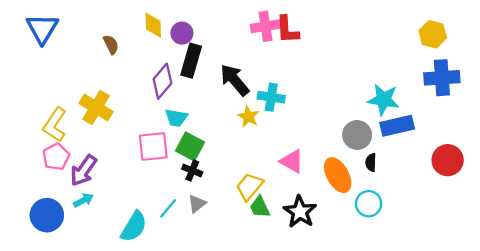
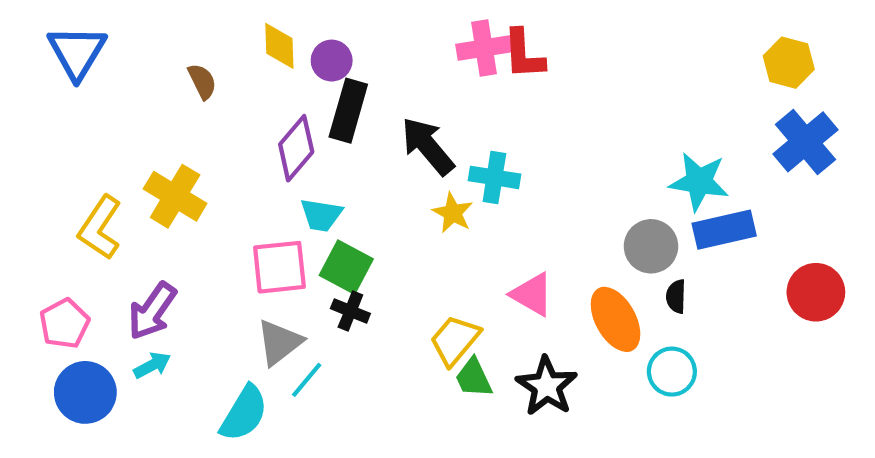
blue cross: (442, 78) -> (805, 142), turned -36
pink pentagon: (56, 157) -> (64, 324), moved
gray triangle: (197, 204) -> (279, 342), moved, size x1.4

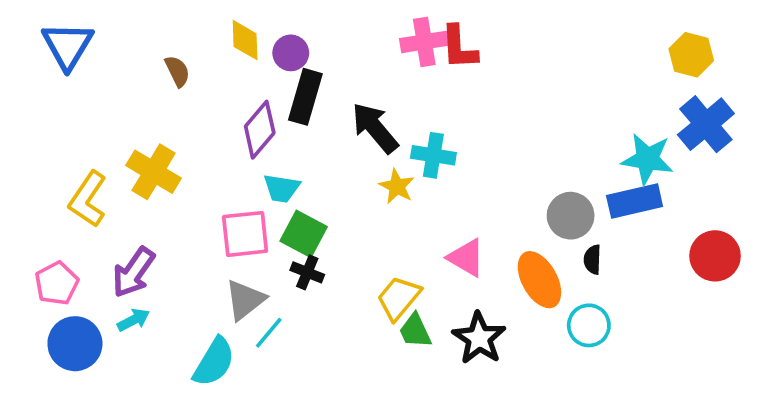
cyan star: (699, 182) -> (647, 159), moved

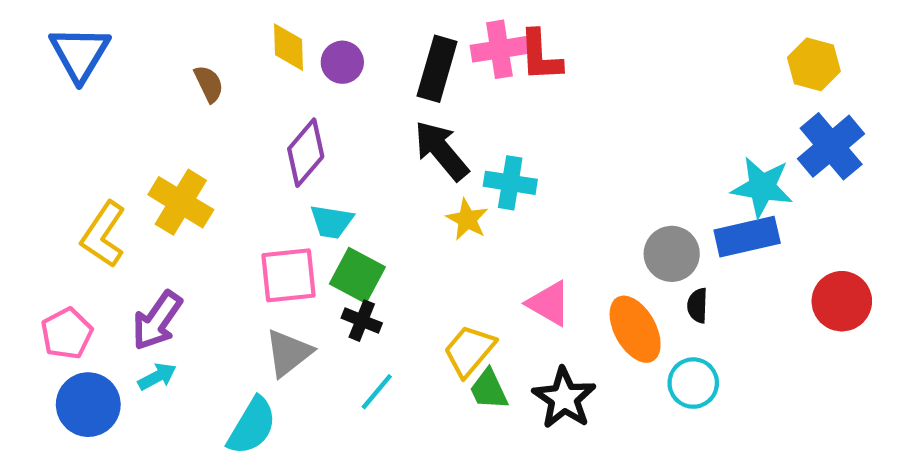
black rectangle: (305, 97) -> (437, 69), moved
cyan line: (269, 333) -> (377, 392), moved

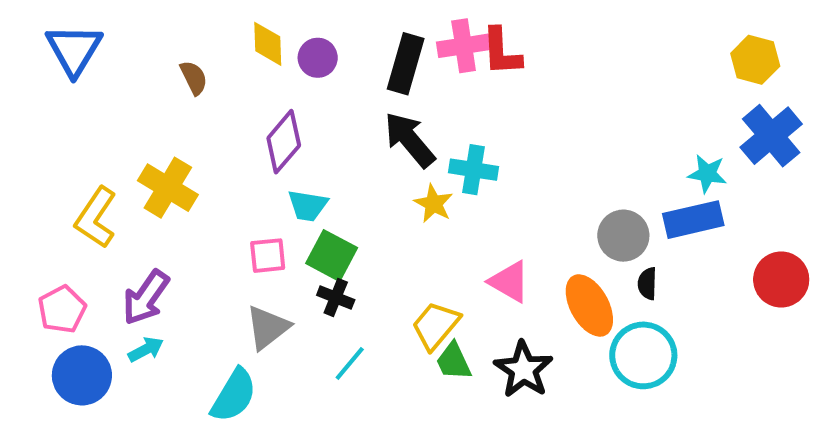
cyan star: (762, 187) -> (707, 174), size x0.7
pink square: (288, 275) -> (268, 256), size x0.7
cyan circle: (693, 383) -> (643, 355), size x1.4

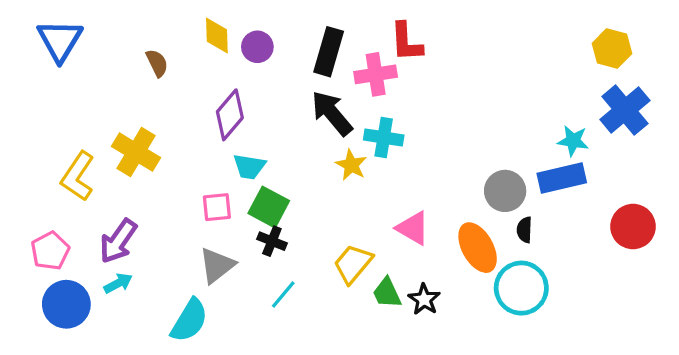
pink cross: (464, 46) -> (376, 74), moved
green trapezoid: (454, 361) -> (387, 293), moved
black star: (523, 369) -> (424, 299), size x0.7

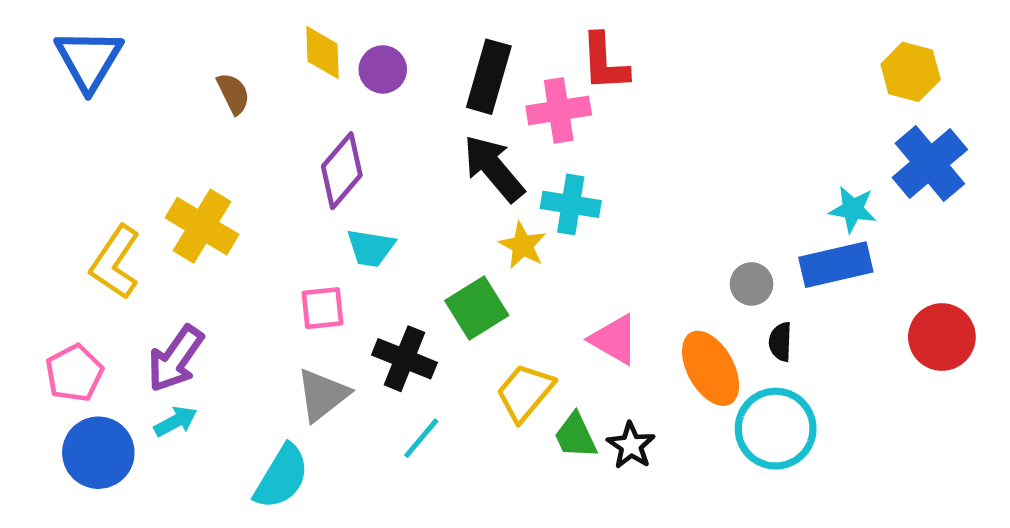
gray circle: (505, 191) -> (752, 284), size x0.7
green square: (269, 207) -> (477, 308), moved, turned 30
black cross: (272, 241) -> (404, 359), size x1.4

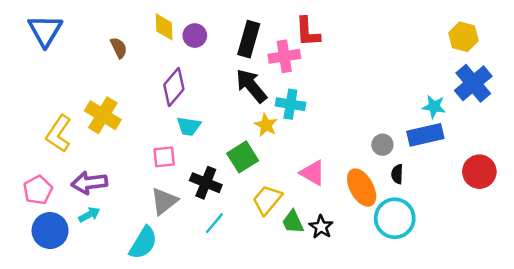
purple arrow: (175, 359) -> (89, 183), turned 48

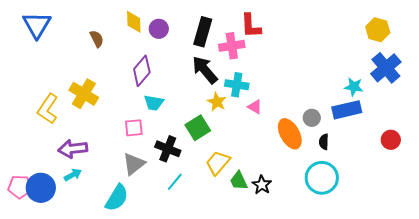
red circle: (479, 172) -> (391, 140), size x0.7
pink triangle: (313, 173) -> (255, 107), moved, size x0.7
orange ellipse: (362, 188) -> (290, 134), moved
pink pentagon: (38, 190) -> (20, 187), moved, turned 30

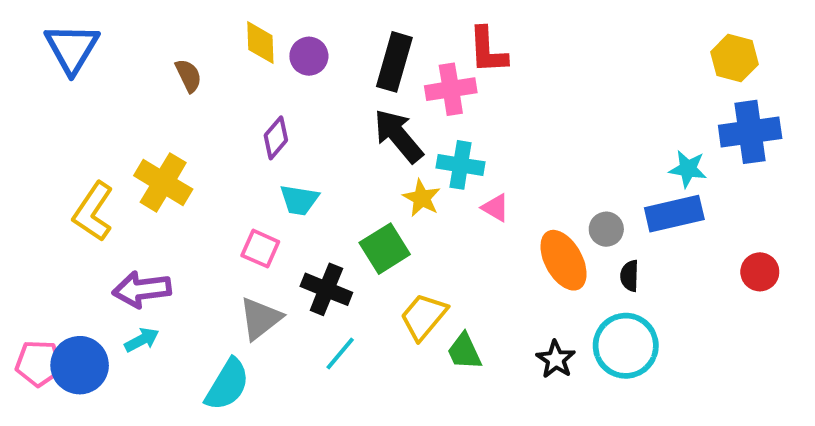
blue cross: (386, 68) -> (750, 132), turned 32
purple diamond: (142, 71) -> (276, 138), size x0.7
pink square: (134, 128) -> (260, 249), turned 30
black star: (262, 185) -> (556, 359), moved

